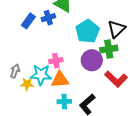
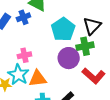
pink cross: (56, 61) -> (24, 55), moved
cyan star: (41, 75) -> (18, 75), turned 30

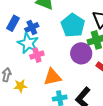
blue cross: (23, 17) -> (32, 27), moved
cyan star: (18, 75) -> (28, 43), moved

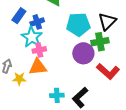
cyan pentagon: (73, 25) -> (78, 24), turned 30
orange triangle: (52, 77) -> (38, 67), moved

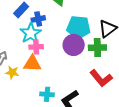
purple circle: (83, 53) -> (74, 45), moved

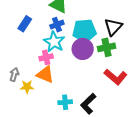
blue cross: (38, 19) -> (57, 25), moved
cyan star: (31, 33) -> (54, 42), moved
orange triangle: (32, 64) -> (45, 74), turned 30

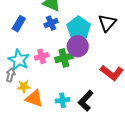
cyan pentagon: (84, 31) -> (79, 28), turned -30
cyan star: (54, 42) -> (19, 60), moved
green cross: (107, 47) -> (64, 58), moved
orange triangle: (45, 74) -> (34, 98), moved

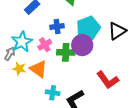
blue cross: (51, 23) -> (57, 26), moved
pink cross: (42, 56) -> (45, 45), turned -32
orange triangle: (34, 98) -> (38, 69), moved

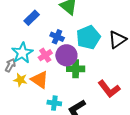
blue cross: (57, 26) -> (57, 37), turned 32
purple circle: (82, 45) -> (66, 55), moved
green cross: (66, 52) -> (76, 69), moved

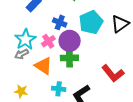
gray arrow: (10, 65) -> (22, 54), moved, turned -144
green cross: (76, 69) -> (69, 58), moved
yellow star: (20, 80) -> (21, 91), moved

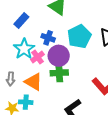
cyan star: (25, 39) -> (24, 49), moved
gray arrow: (22, 54) -> (11, 79), moved, turned -56
cyan cross: (59, 89) -> (26, 102), moved

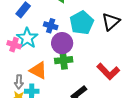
pink cross: (37, 57) -> (14, 45), moved, turned -32
gray arrow: (11, 79) -> (19, 82), moved

